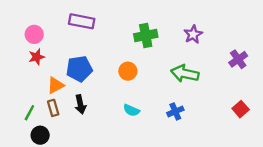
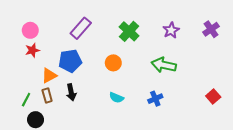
purple rectangle: (82, 21) -> (81, 28), moved, turned -60
green cross: (146, 36) -> (129, 31), turned -36
purple cross: (238, 59) -> (211, 29), moved

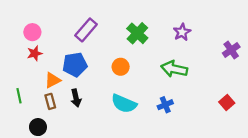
purple cross: (211, 29) -> (231, 50), moved
cyan semicircle: (116, 98) -> (124, 104), size x1.6
green line: (26, 100) -> (19, 96), moved, turned -40

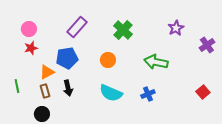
purple star: (182, 32) -> (176, 28), moved
black circle: (38, 127) -> (42, 114), moved

